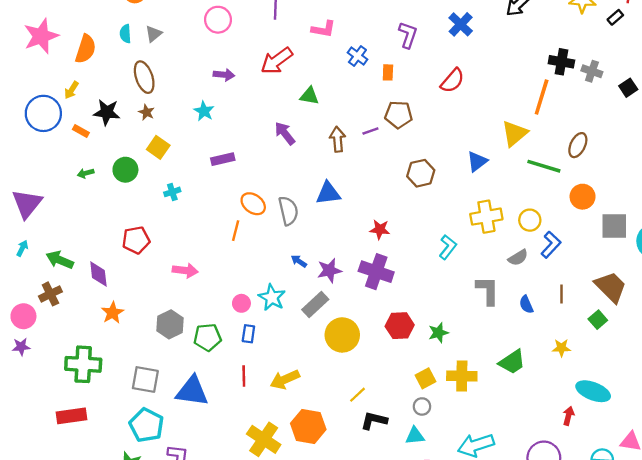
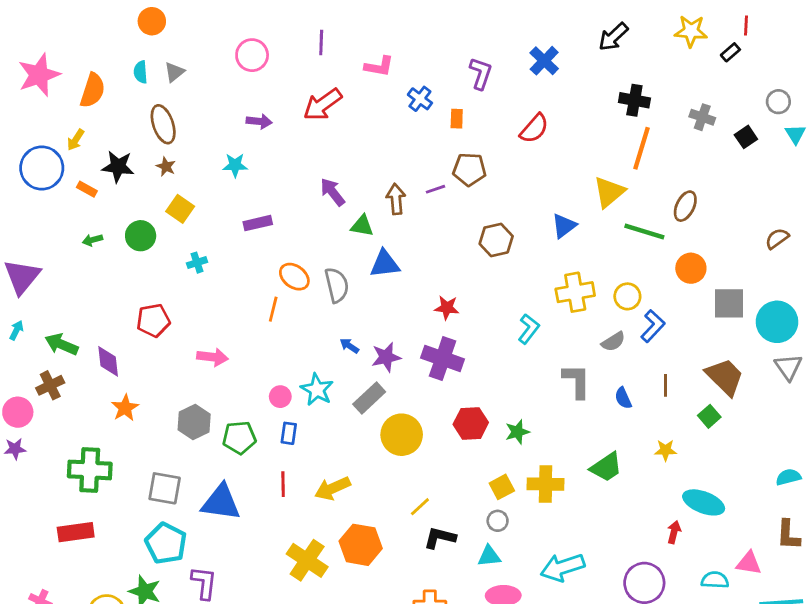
black cross: (561, 62) -> (634, 100), moved
green triangle: (309, 96) -> (362, 226), moved
cyan star: (204, 111) -> (235, 165), turned -30

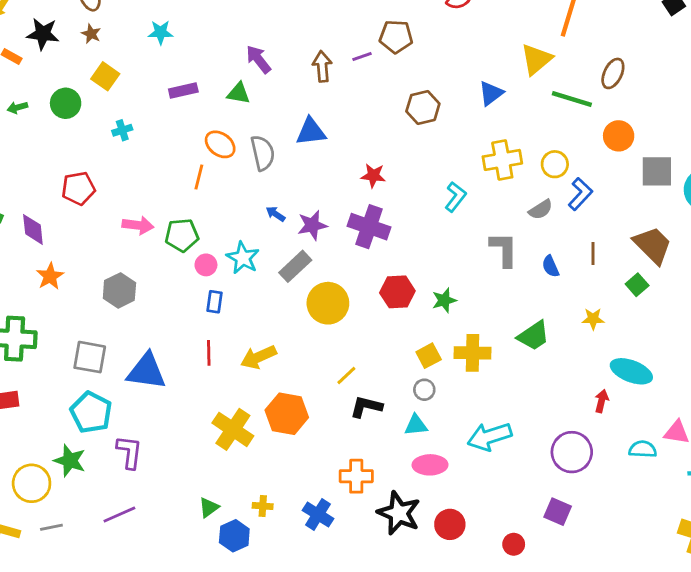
green triangle: (362, 226) -> (239, 93), moved
green pentagon: (239, 438) -> (182, 235), moved

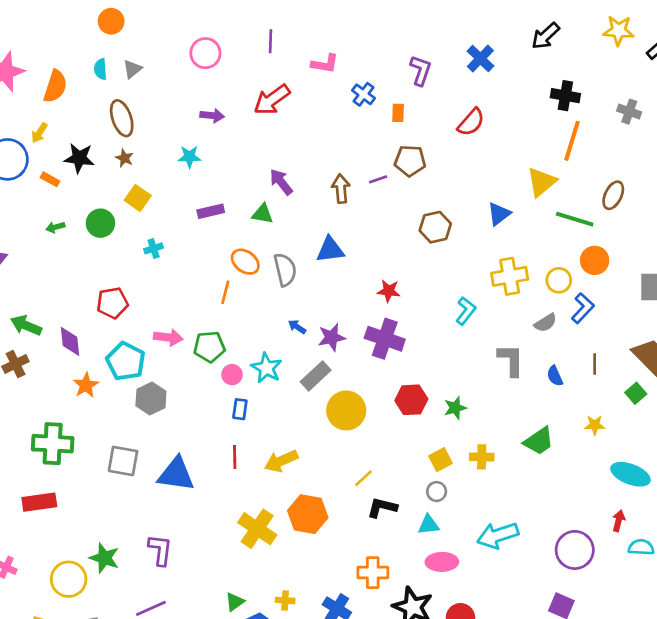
orange circle: (619, 136) -> (595, 260), moved
yellow cross: (473, 353) -> (482, 457), size x0.7
red arrow: (602, 401) -> (619, 521), moved
cyan pentagon: (91, 412) -> (126, 361), moved

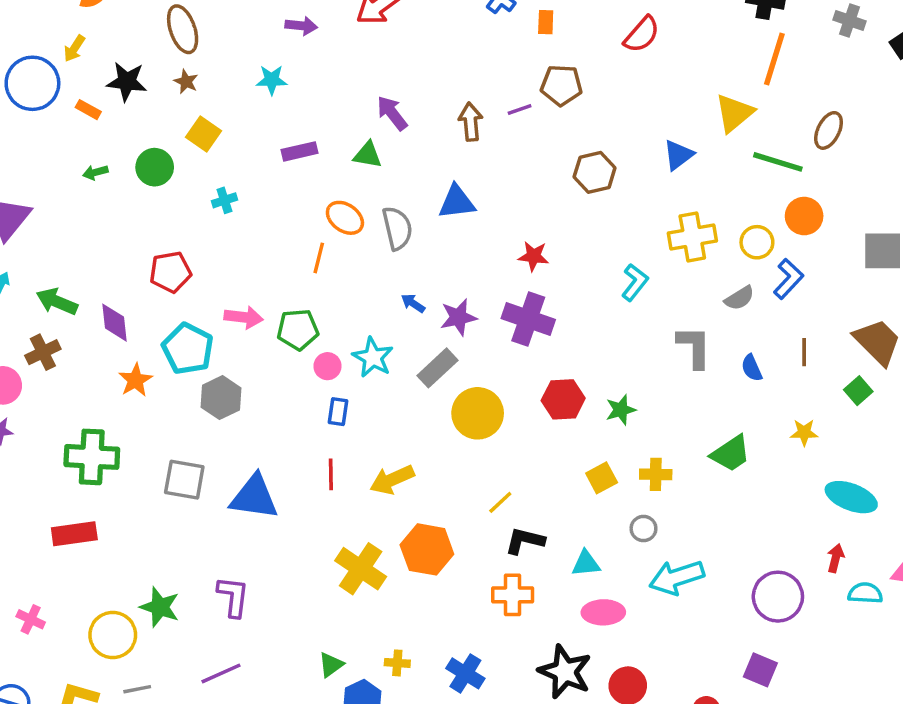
gray circle: (437, 492) -> (643, 529), moved
orange cross: (373, 573) -> (513, 595), moved

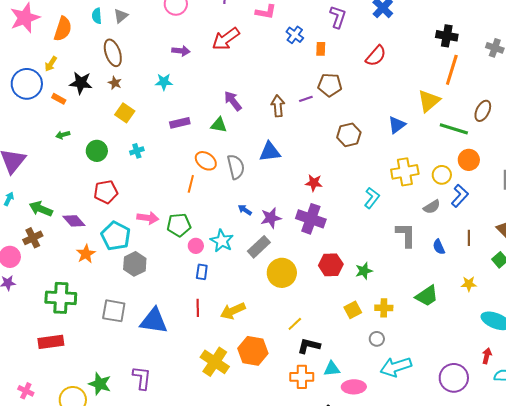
green circle: (155, 167) -> (97, 151), moved
purple diamond: (114, 323) -> (74, 221), turned -35
cyan triangle: (586, 563) -> (332, 369), moved

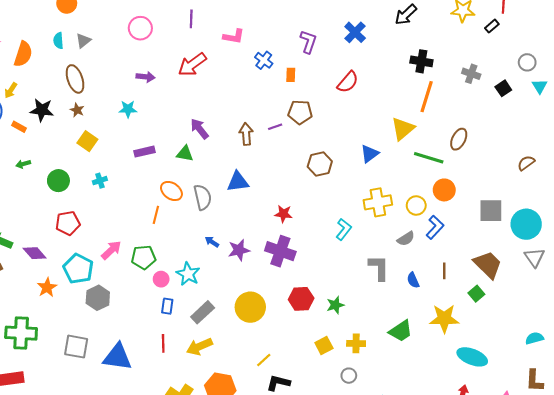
pink arrow: (148, 218) -> (111, 250), turned -50
gray rectangle: (259, 247) -> (203, 312), moved
yellow star: (469, 284) -> (444, 319), size x1.8

